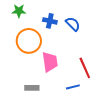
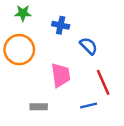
blue semicircle: (73, 24) -> (89, 46), moved
orange circle: (29, 41) -> (19, 50), moved

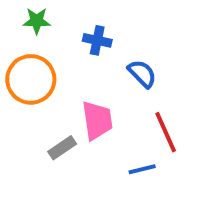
gray rectangle: (39, 107) -> (62, 148), moved, turned -35

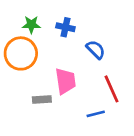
green star: (37, 21) -> (31, 25), moved
gray rectangle: (62, 148) -> (42, 99), turned 30

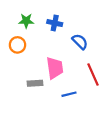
orange circle: (21, 53) -> (17, 45), size x0.6
blue line: (96, 114) -> (69, 94), moved

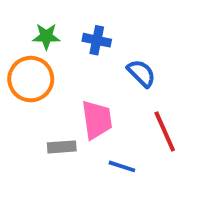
orange circle: (17, 45) -> (31, 79), size x1.5
blue line: (69, 94) -> (122, 166), turned 32

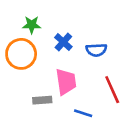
blue cross: (97, 40) -> (63, 42), moved, turned 30
blue semicircle: (141, 73) -> (96, 50), turned 132

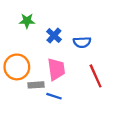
orange circle: (21, 54) -> (17, 67), moved
blue line: (83, 113) -> (54, 96), moved

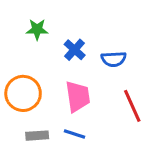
gray rectangle: (36, 85) -> (37, 136), moved

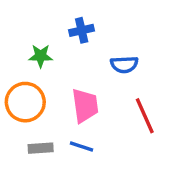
green star: (37, 29) -> (41, 56), moved
blue cross: (75, 50) -> (82, 30), moved, turned 35

